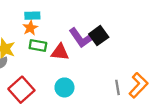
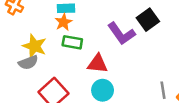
black square: (99, 36) -> (148, 20), moved
red triangle: (60, 52) -> (98, 64), moved

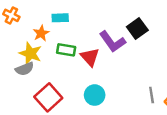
orange star: (64, 22) -> (41, 33), moved
red triangle: (98, 64) -> (90, 57), moved, turned 42

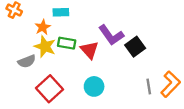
black square: (137, 29) -> (135, 47), moved
yellow star: (30, 53) -> (45, 47), moved

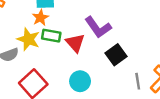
orange star: (43, 27) -> (40, 18), moved
black square: (135, 47) -> (116, 55), moved

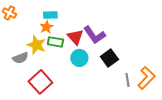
red triangle: (75, 43) -> (75, 37), moved
cyan circle: (80, 81) -> (79, 58), moved

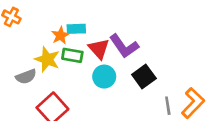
cyan rectangle: (50, 15) -> (76, 29), moved

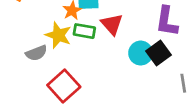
purple L-shape: (124, 46) -> (167, 21), moved, turned 44
cyan circle: (104, 77) -> (141, 53), moved

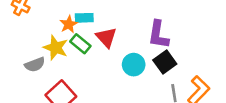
green rectangle: (84, 31) -> (80, 44), turned 30
black square: (159, 53) -> (165, 62), moved

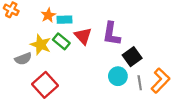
orange star: (69, 24) -> (48, 15), moved
purple L-shape: (158, 35) -> (111, 34), moved
cyan circle: (134, 65) -> (118, 76), moved

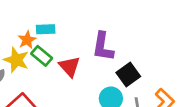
orange star: (48, 15) -> (27, 40), moved
red triangle: (83, 36) -> (70, 67), moved

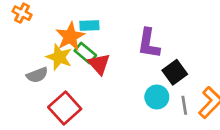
orange star: (27, 40) -> (70, 36), size x1.5
red triangle: (70, 67) -> (99, 64), moved

